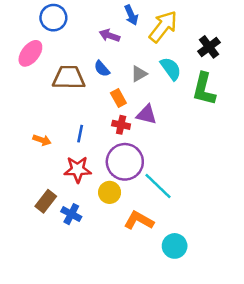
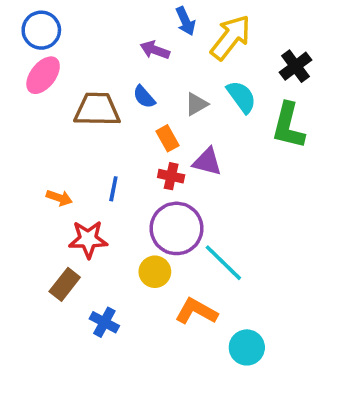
blue circle: (53, 18) -> (41, 30), moved
red star: (78, 169) -> (88, 239), moved
blue cross: (71, 214) -> (104, 322), moved

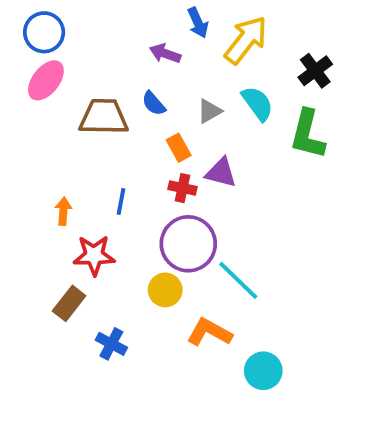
orange arrow: (59, 198) -> (63, 211), turned -105

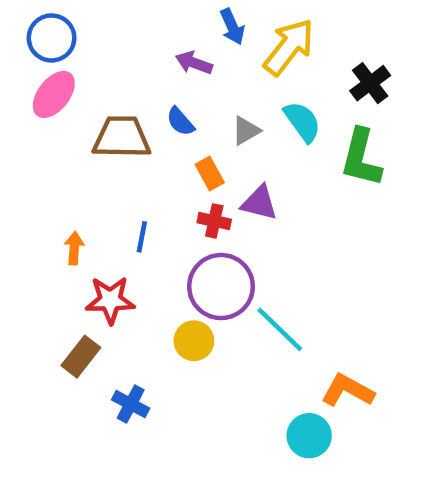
orange L-shape: (209, 332) -> (348, 390), moved

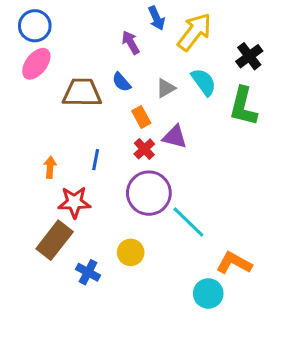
purple arrow: (194, 63) -> (131, 42), turned 40
red cross: (214, 221) -> (144, 149), turned 35
yellow circle: (194, 341) -> (131, 252), moved
brown rectangle: (81, 357) -> (55, 240), size x1.4

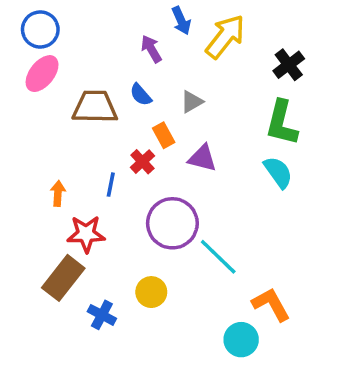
cyan semicircle: (204, 82) -> (278, 172), moved
red cross: (144, 149) -> (142, 162), moved
orange L-shape: (234, 263) -> (271, 304), turned 32

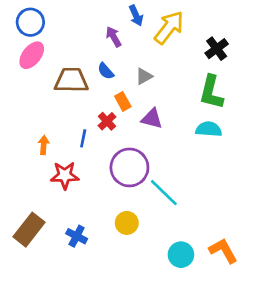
cyan semicircle: (278, 172) -> (209, 129), turned -50
brown rectangle: (63, 278) -> (29, 230), moved
yellow circle: (151, 292) -> (127, 223), moved
orange L-shape: (271, 304) -> (223, 251), moved

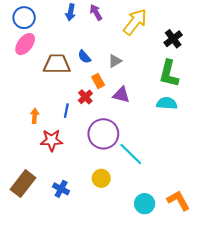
blue arrow: (136, 16) -> (71, 12), moved, turned 35
purple arrow: (114, 37) -> (96, 12), moved

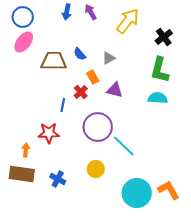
orange arrow: (35, 116) -> (26, 150), moved
brown rectangle: (23, 184) -> (22, 174), turned 60
cyan circle: (145, 204) -> (137, 193), size x1.5

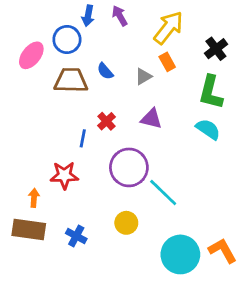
blue circle: (23, 17) -> (67, 40), moved
orange rectangle: (93, 77) -> (167, 62), moved
cyan semicircle: (158, 98) -> (208, 129), turned 30

